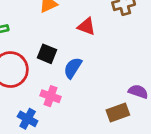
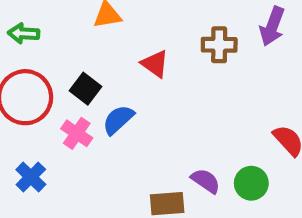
pink cross: (50, 96) -> (77, 133), moved

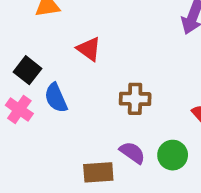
brown cross: (219, 45) -> (135, 99), moved
blue semicircle: (118, 120) -> (56, 98), turned -72

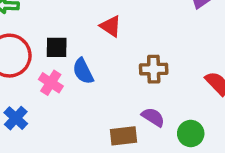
black square: (27, 70) -> (57, 47), turned -35
green circle: (173, 155) -> (191, 133), moved

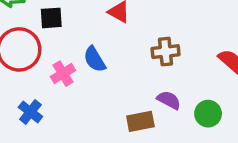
black square: (57, 47) -> (51, 18), moved
pink cross: (51, 83) -> (63, 74), turned 30

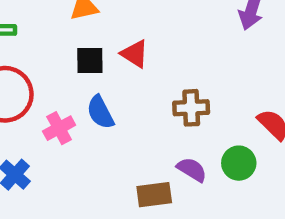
black square: (51, 18) -> (90, 61), moved
green circle: (208, 114) -> (239, 163), moved

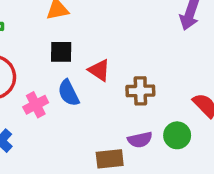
red triangle: (135, 54) -> (99, 70), moved
purple semicircle: (192, 170) -> (140, 140), turned 135

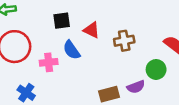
pink cross: (36, 105) -> (49, 62), turned 30
purple semicircle: (140, 140) -> (136, 87), moved

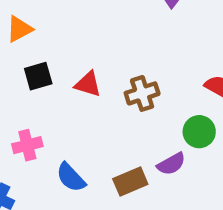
blue semicircle: (71, 50) -> (71, 177), moved

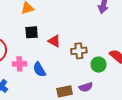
green circle: (199, 132) -> (98, 65), moved
blue semicircle: (71, 177) -> (39, 70), moved

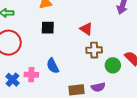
red triangle: (54, 41) -> (86, 29), moved
pink cross: (19, 64) -> (31, 75), moved

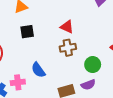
brown cross: (94, 50) -> (68, 48), moved
green circle: (113, 65) -> (93, 65), moved

